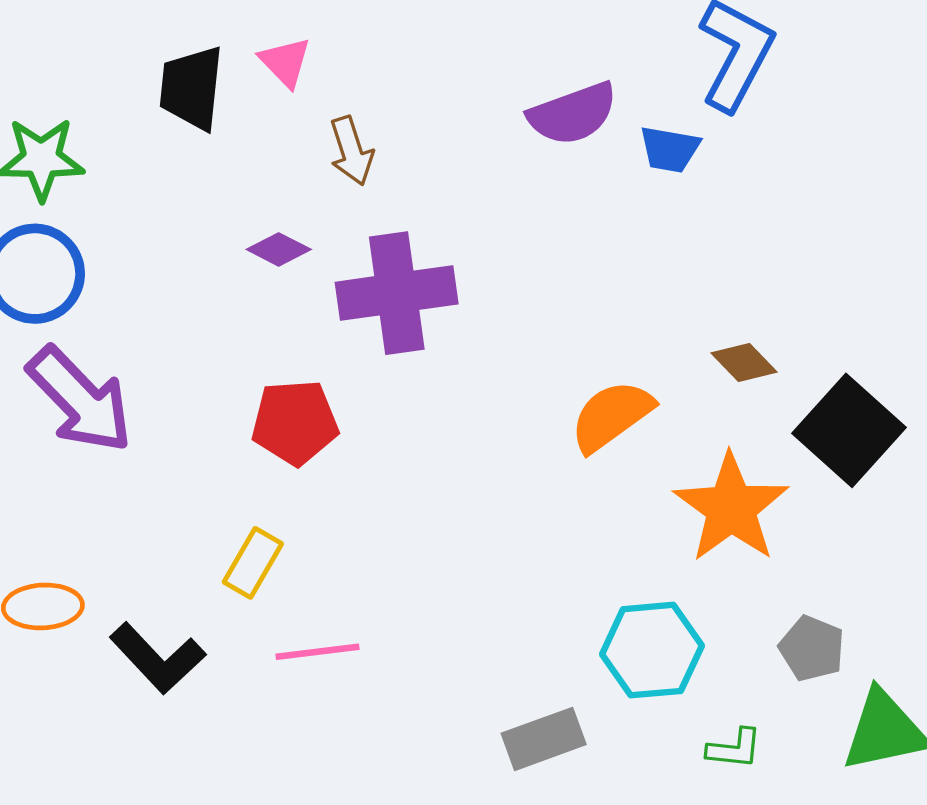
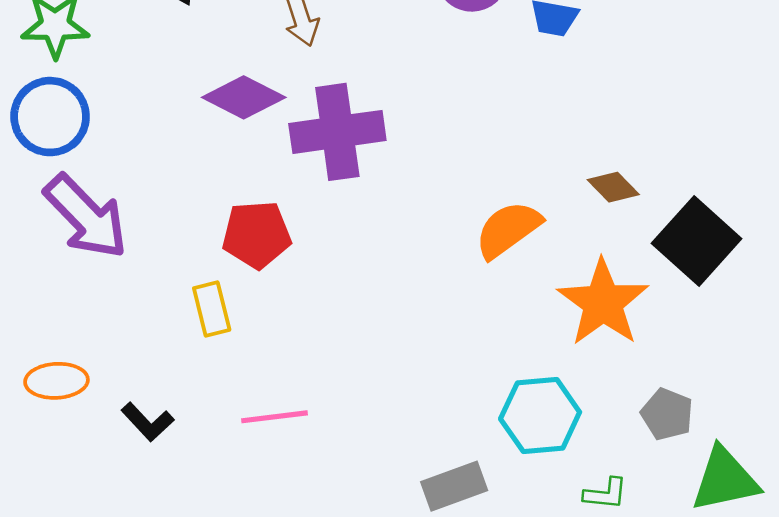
purple diamond: (279, 249) -> (244, 97), size x1.6
yellow rectangle: (253, 563) -> (212, 309), moved, turned -44
black L-shape: (158, 658) -> (148, 422), size x0.7

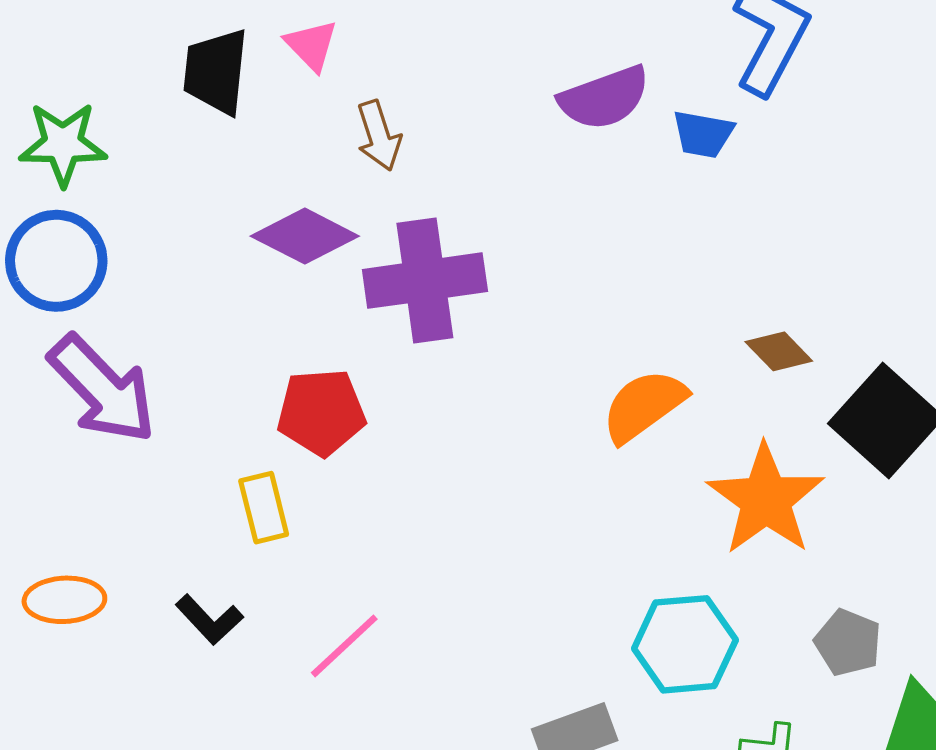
pink line: (275, 417) -> (344, 646), turned -36
black L-shape: (148, 422) -> (209, 620), moved

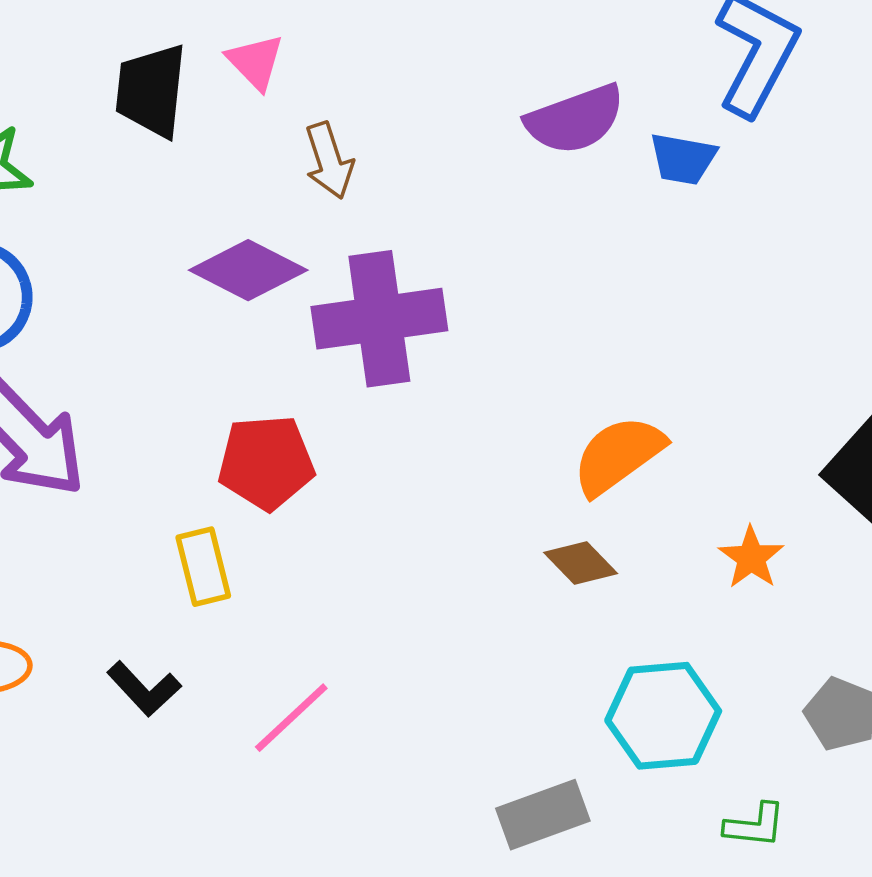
brown diamond: (779, 351) -> (581, 563), moved
orange star: (766, 499) -> (751, 558), size x0.5

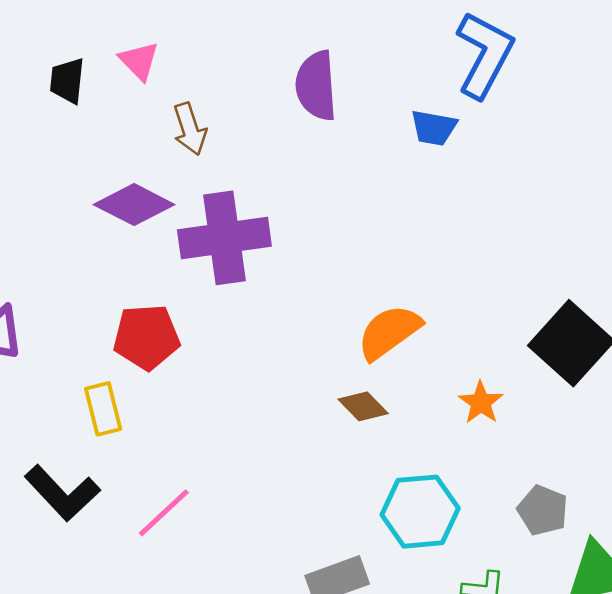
black trapezoid: (151, 91) -> (67, 81), size x0.7
purple semicircle: (575, 119) -> (316, 86), moved, turned 106
black L-shape: (144, 689) -> (62, 493), size x1.5

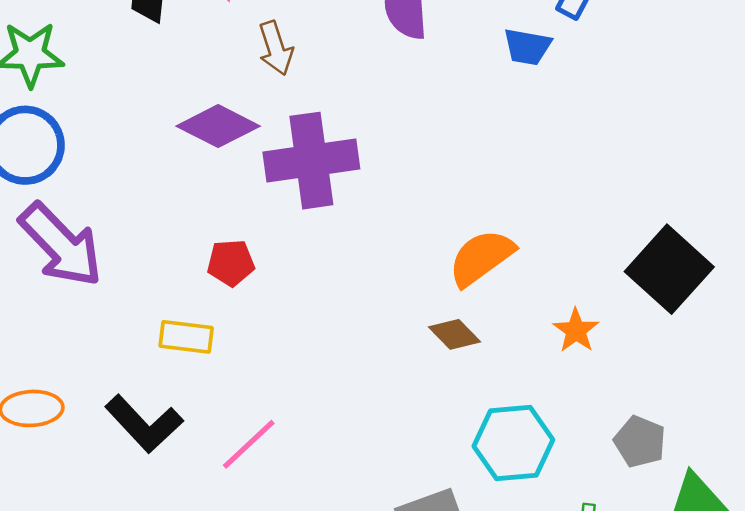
red pentagon: (146, 337) -> (231, 263), size x0.7
yellow rectangle: (103, 409) -> (186, 337), turned -69

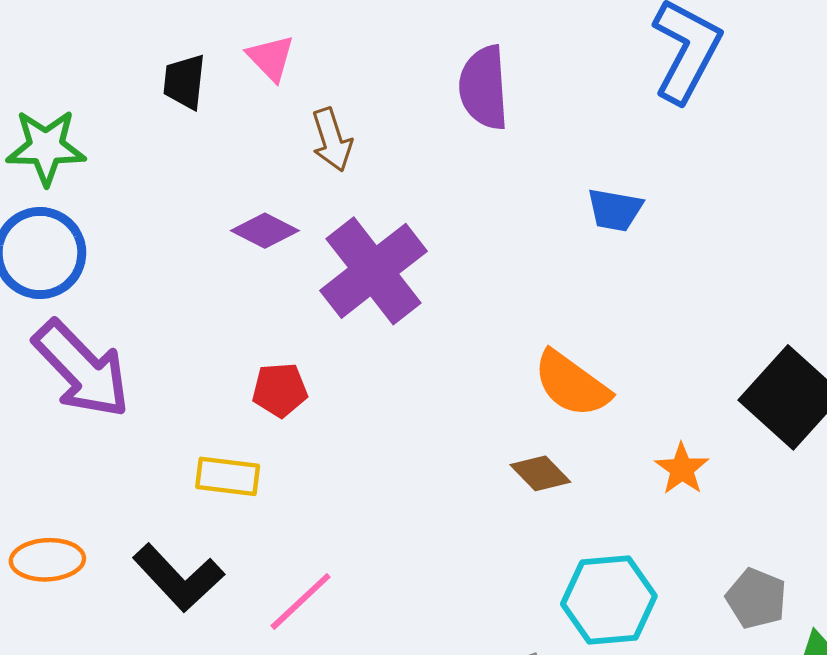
blue trapezoid: (527, 47) -> (615, 210), moved
purple diamond: (218, 126) -> (265, 231), size x0.7
purple cross: (311, 161) -> (374, 271), turned -30
orange semicircle: (481, 258) -> (572, 384), turned -108

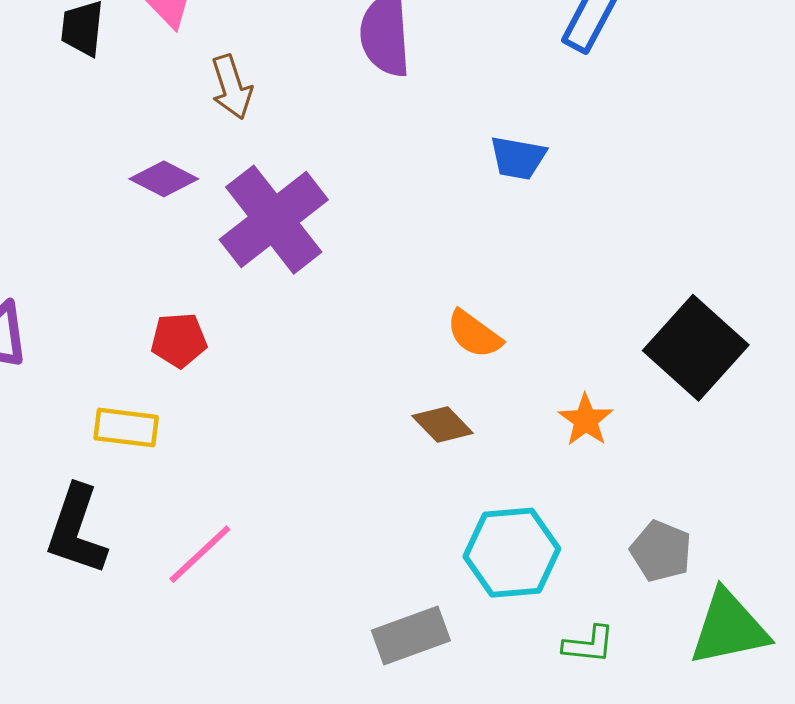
orange semicircle: (572, 384) -> (474, 334), size x0.7
black L-shape: (178, 578) -> (76, 530), turned 62

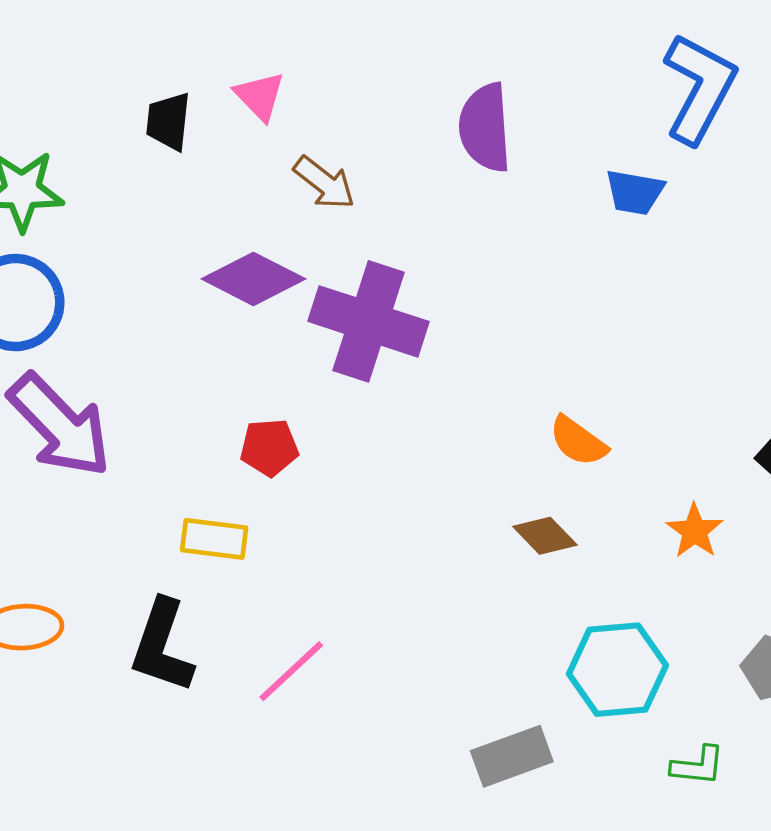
brown arrow: (232, 87) -> (324, 183), turned -34
blue trapezoid: (518, 158) -> (635, 192), moved
purple diamond: (164, 179) -> (253, 279), size x1.4
purple cross: (274, 220) -> (368, 321), turned -34

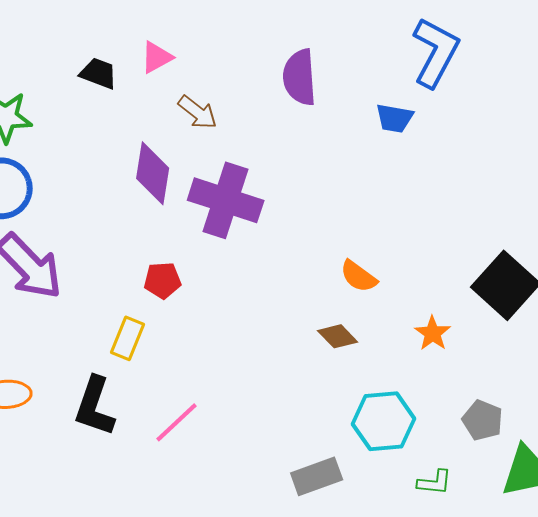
pink triangle: (260, 96) -> (157, 57), turned 45
black trapezoid: (168, 121) -> (99, 73), turned 105
purple diamond: (253, 279) -> (153, 173), turned 72
yellow rectangle: (214, 539) -> (128, 338), turned -75

